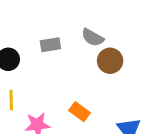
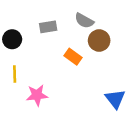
orange rectangle: (80, 112) -> (73, 57), moved

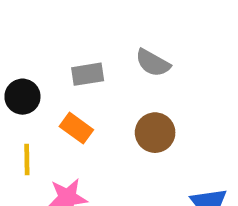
brown circle: (99, 41) -> (155, 133), moved
orange rectangle: (73, 57) -> (76, 128), moved

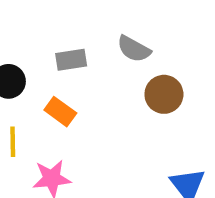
brown circle: (155, 133) -> (164, 94), moved

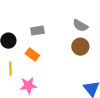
gray semicircle: (134, 49) -> (80, 26), moved

